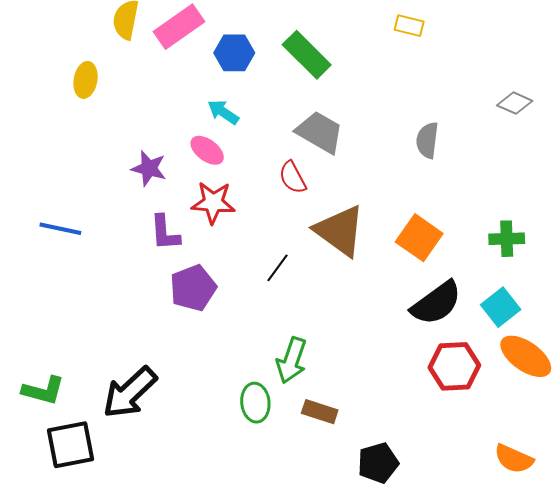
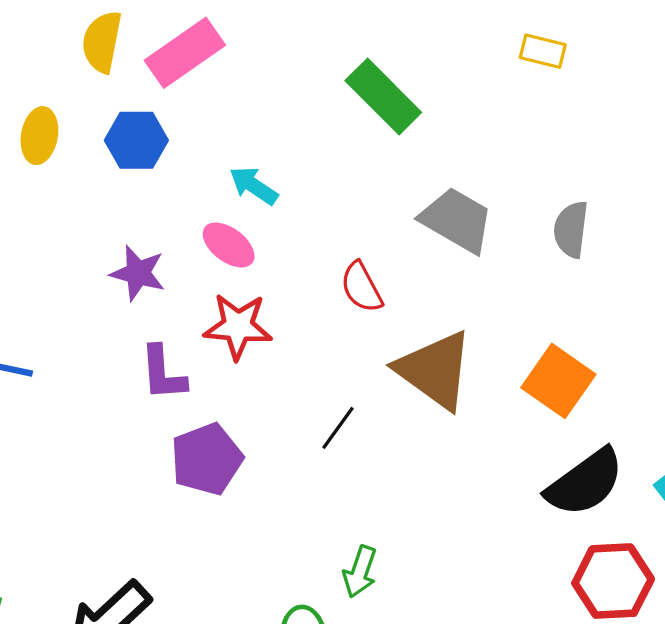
blue hexagon: (234, 53) -> (136, 140), moved
gray trapezoid: (320, 132) -> (457, 220), moved
green arrow: (292, 360) -> (360, 572), size x0.7

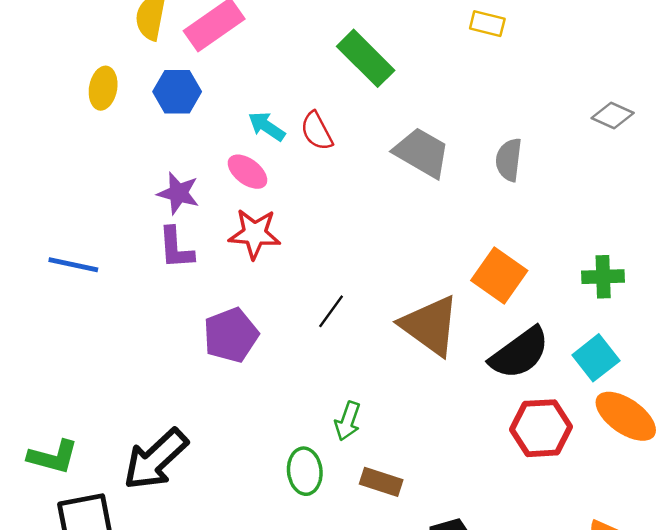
red semicircle: (361, 287) -> (317, 131), moved
brown triangle: (435, 370) -> (430, 326), moved
purple L-shape: (163, 373) -> (176, 248), moved

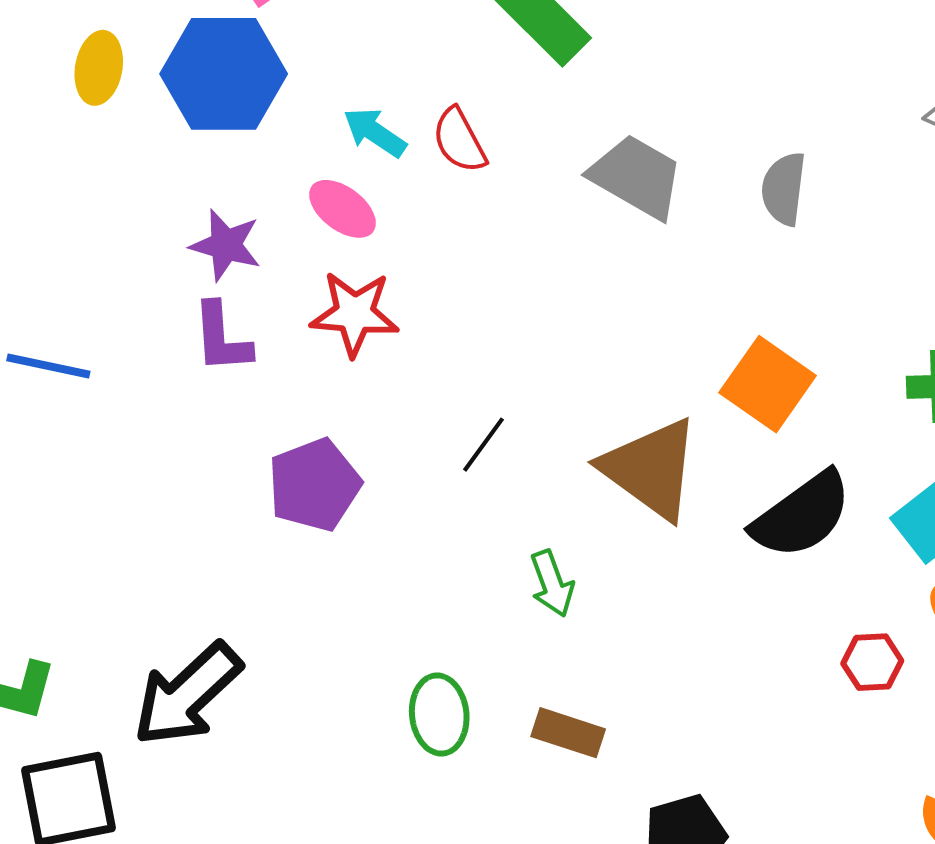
blue hexagon: (177, 92) -> (224, 74), size x1.5
green arrow: (348, 421) -> (552, 584), moved, turned -39
red hexagon: (541, 428) -> (872, 662), moved, size x0.6

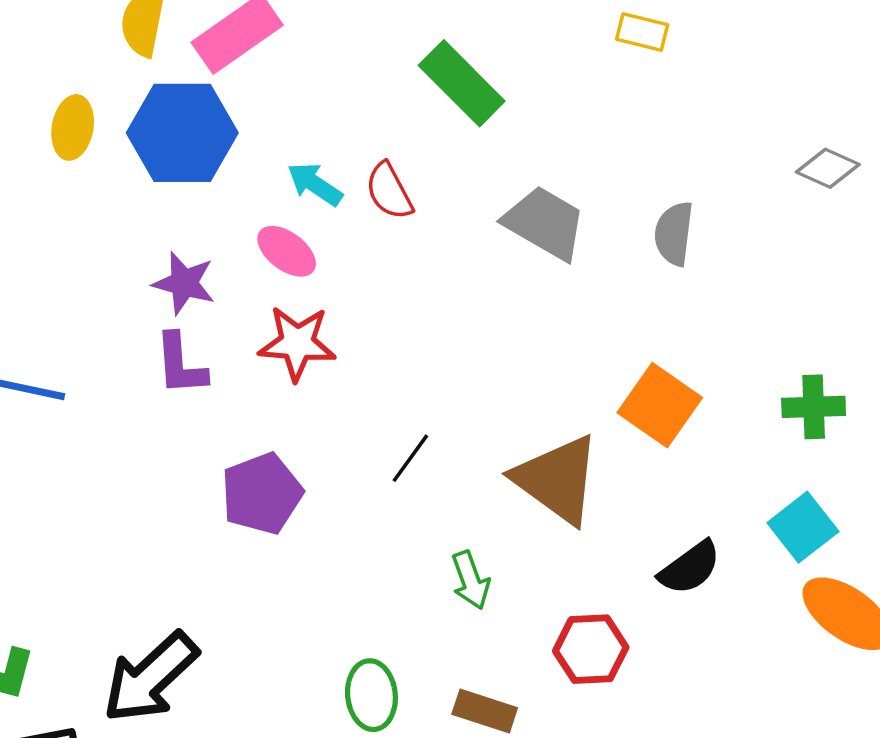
black semicircle: (802, 515) -> (690, 568), moved, size x0.7
red hexagon: (872, 662) -> (591, 649), moved, size x1.4

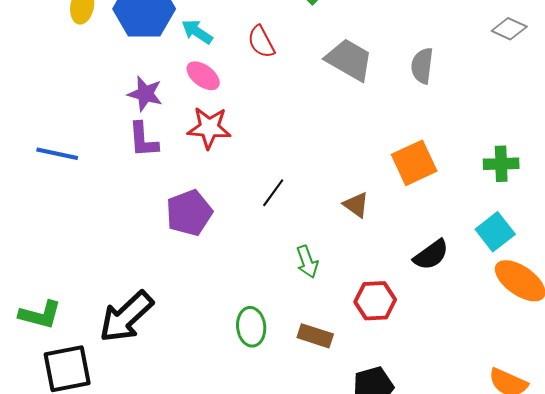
cyan arrow: (315, 184) -> (197, 32), moved
orange square: (660, 405) -> (414, 163), turned 30
brown triangle: (557, 479) -> (356, 205), size x0.5

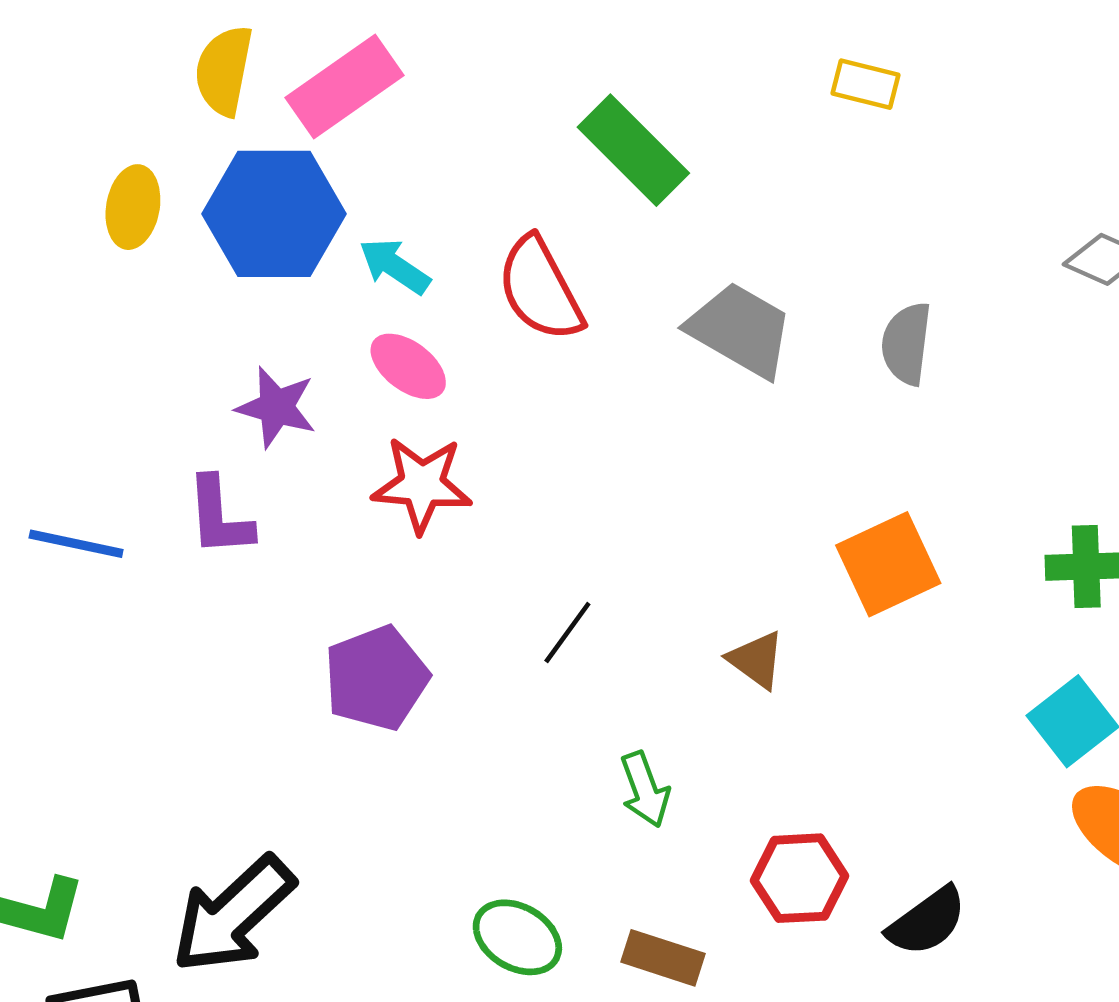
red semicircle: (261, 42) -> (540, 289), size x1.4
purple L-shape: (143, 140) -> (219, 516), moved
black semicircle: (431, 255) -> (927, 921), moved
green ellipse: (251, 327) -> (517, 937), turned -54

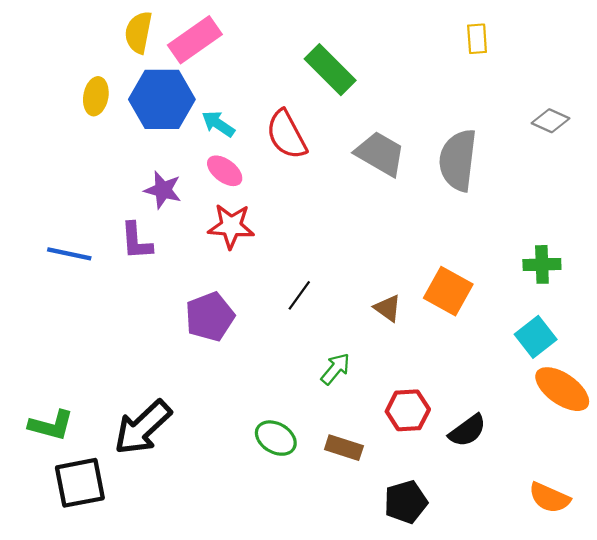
yellow rectangle: (866, 84) -> (477, 39), moved, turned 72
gray semicircle: (906, 344) -> (458, 160), size x1.6
orange square: (888, 564) -> (448, 291), moved, turned -36
green arrow: (645, 789) -> (335, 369), turned -120

